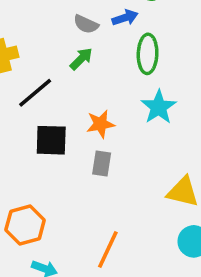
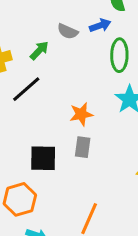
green arrow: (81, 59) -> (39, 50), moved
black square: (51, 140) -> (43, 158), moved

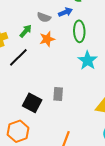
orange star: (81, 114) -> (47, 39), moved
black square: (43, 158) -> (32, 103), turned 30

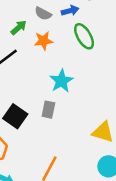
green ellipse: (79, 31) -> (84, 36), turned -35
cyan star: (88, 60) -> (61, 81), moved

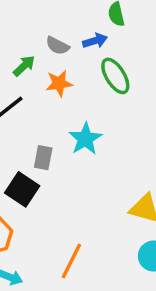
gray rectangle: (48, 110) -> (43, 158), moved

